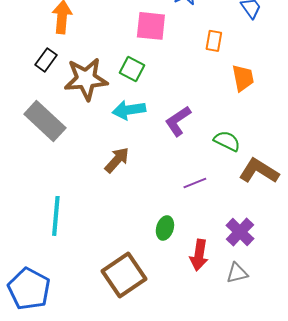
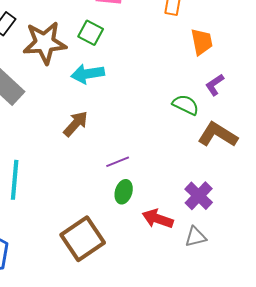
purple L-shape: (178, 121) -> (215, 85), moved, size x0.7
purple line: (195, 183) -> (118, 162), moved
red arrow: (199, 255) -> (158, 219), turned 100

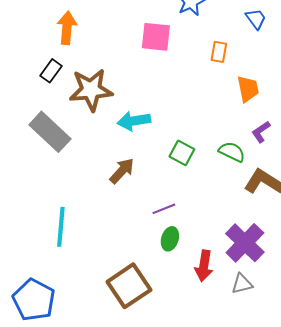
green square: (91, 33) -> (182, 153), moved
purple cross: (199, 196) -> (245, 243), size x1.4
red arrow: (158, 219) -> (204, 266), turned -100

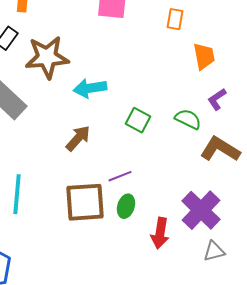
gray triangle: (242, 284) -> (214, 251), moved
brown square: (129, 286) -> (85, 202), moved, turned 30

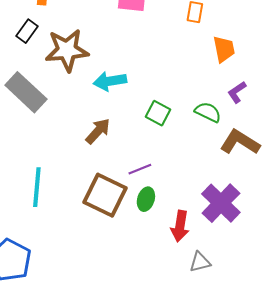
brown square: (85, 202) -> (105, 195), turned 30
gray triangle: (214, 251) -> (200, 262), moved

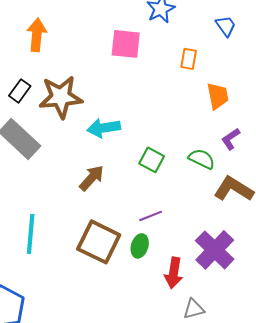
black rectangle: (27, 31) -> (20, 91), moved
purple line: (140, 169) -> (151, 216), moved

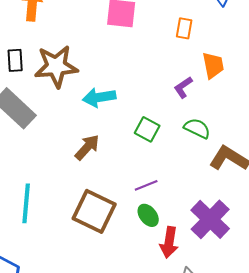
black rectangle: (20, 91) -> (15, 60), turned -40
purple L-shape: (231, 139) -> (183, 87), moved
green ellipse: (140, 246) -> (148, 215), moved, turned -55

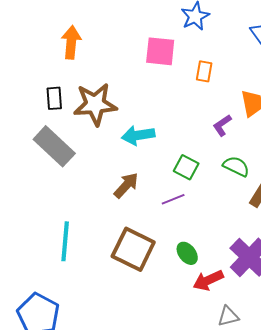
orange rectangle: (184, 28) -> (204, 71), moved
purple line: (146, 185) -> (173, 199), moved
red arrow: (169, 242) -> (208, 280), turned 56

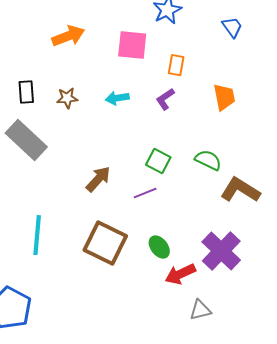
orange arrow: (71, 42) -> (68, 36), moved, turned 64
brown star: (95, 104) -> (67, 98), size x0.5
purple L-shape: (222, 125) -> (165, 99), moved
cyan arrow: (138, 135) -> (117, 98), moved, size x0.7

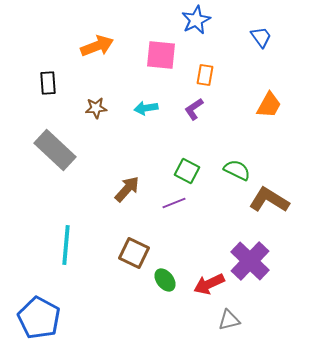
black rectangle: (26, 92) -> (48, 83), moved
orange trapezoid: (224, 97) -> (269, 105), moved, turned 40
brown square: (105, 243) -> (134, 253), size x0.7
green ellipse: (159, 247) -> (165, 280), moved

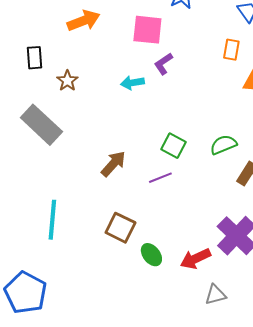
orange rectangle: (205, 75) -> (231, 50), moved
brown star: (96, 108) -> (67, 81), moved, turned -30
purple L-shape: (194, 109) -> (163, 64), moved
green semicircle: (237, 170) -> (223, 145), turned -48

